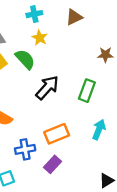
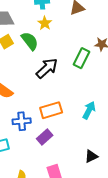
green rectangle: (87, 91) -> (81, 58), moved

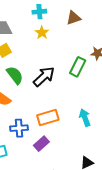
green semicircle: (30, 41) -> (15, 75), moved
cyan arrow: (89, 110) -> (85, 118), turned -48

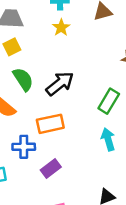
green rectangle: (78, 67) -> (109, 101), moved
orange rectangle: (48, 117) -> (50, 124), moved

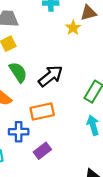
yellow star: (61, 28) -> (73, 28), moved

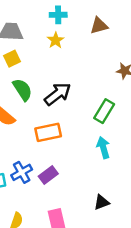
yellow star: (73, 28) -> (56, 40), moved
blue cross: (19, 132) -> (22, 172), moved, turned -30

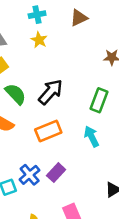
cyan arrow: (103, 148) -> (91, 136), moved

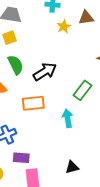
yellow star: (39, 40) -> (64, 27), moved
purple rectangle: (56, 173) -> (21, 158), moved, turned 35

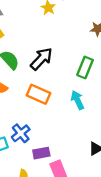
orange rectangle: (33, 103) -> (39, 94), turned 45

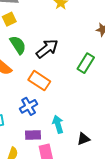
cyan arrow: (77, 100) -> (58, 124), moved
blue cross: (21, 133) -> (29, 106), moved

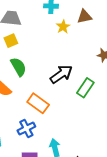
black arrow: (47, 49) -> (61, 74), moved

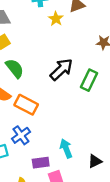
orange rectangle: (38, 103) -> (26, 105), moved
blue cross: (26, 129) -> (21, 135), moved

